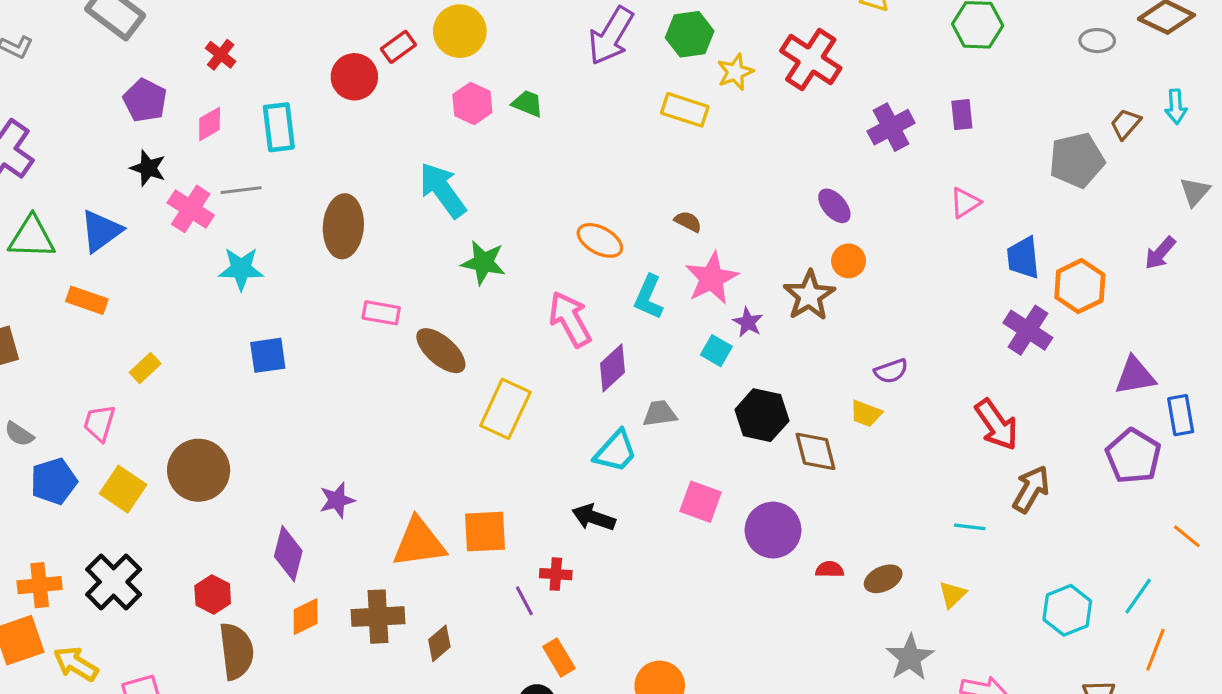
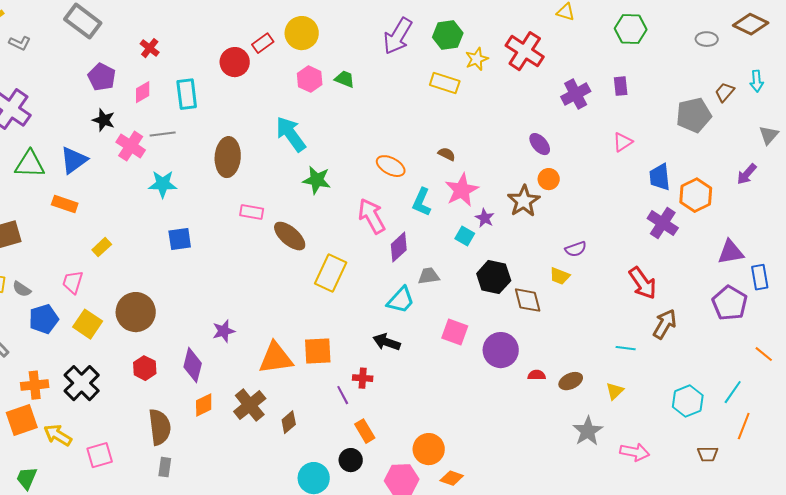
red hexagon: (213, 595) -> (145, 368), moved
brown cross: (378, 617) -> (250, 405), turned -36

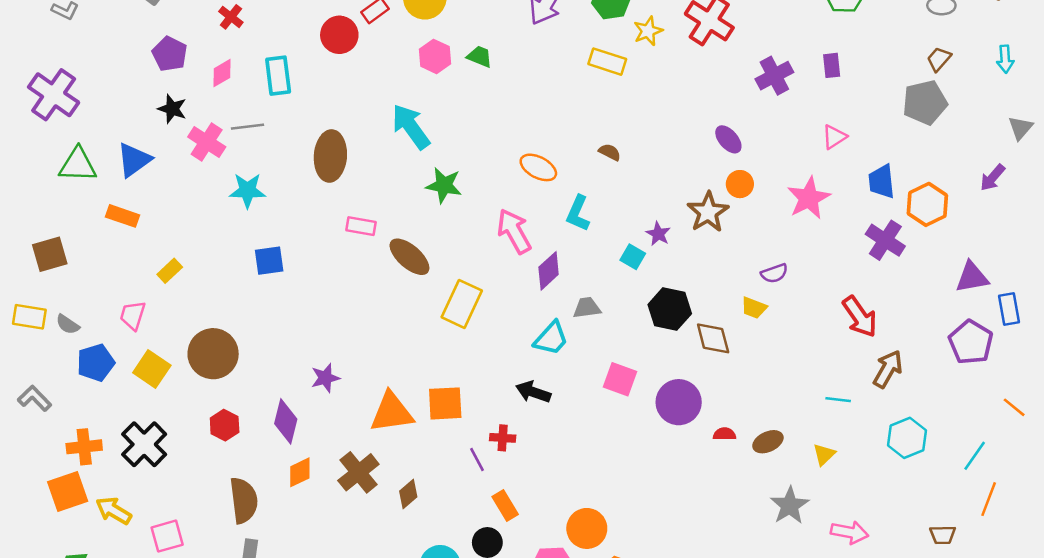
brown trapezoid: (725, 92) -> (939, 59), moved
pink star: (462, 190) -> (809, 198), moved
cyan hexagon: (688, 401) -> (907, 438), moved

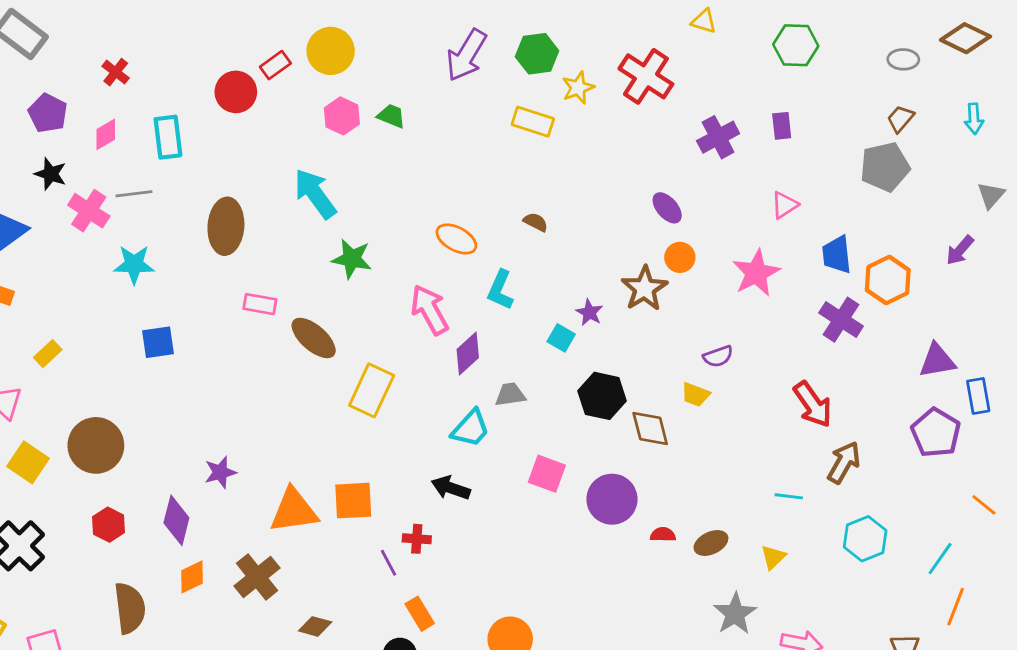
brown diamond: (408, 494) -> (315, 626), moved, turned 56

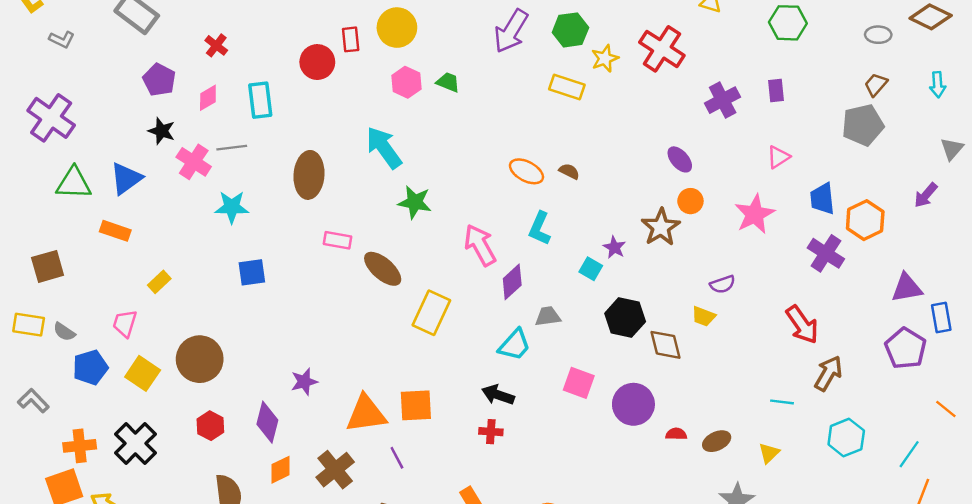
red rectangle: (275, 65) -> (351, 39), turned -60
orange ellipse: (456, 239) -> (526, 171), moved
red cross: (417, 539) -> (491, 432), moved
purple line: (389, 563) -> (397, 458), moved

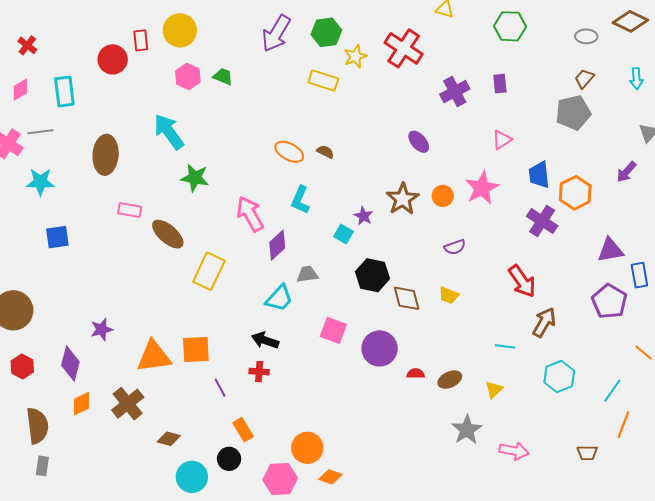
orange circle: (690, 201) -> (443, 196), moved
yellow trapezoid: (704, 316) -> (449, 295), moved
purple line: (397, 458) -> (220, 388), moved

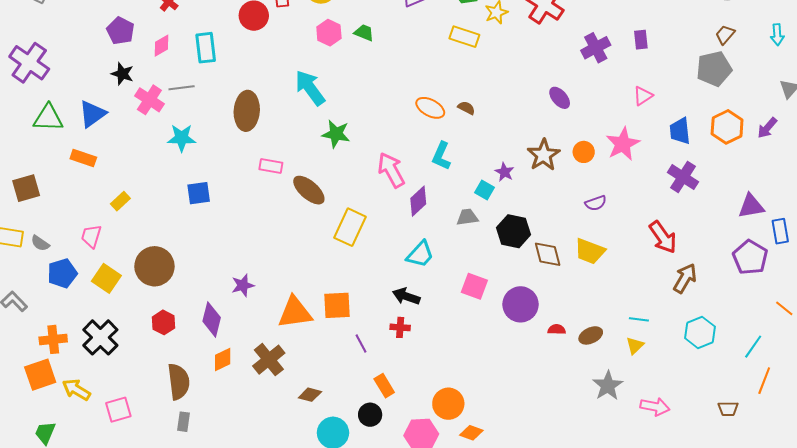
orange hexagon: (575, 193) -> (727, 127), moved
gray trapezoid: (307, 274) -> (467, 217), moved
yellow trapezoid: (449, 295) -> (590, 251), size x1.5
cyan line: (505, 346) -> (639, 319), moved

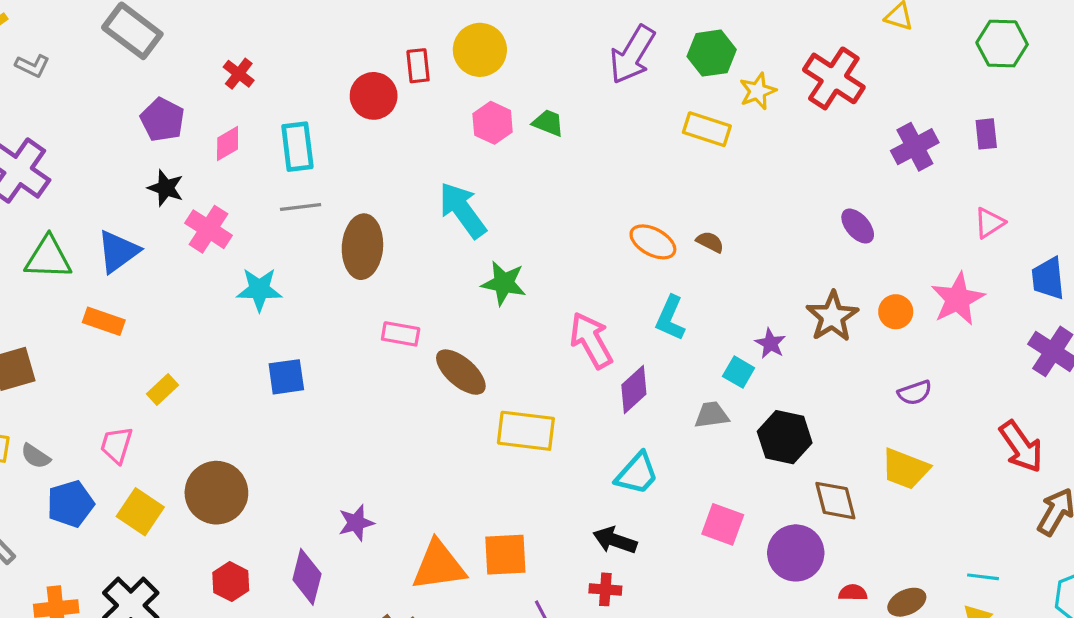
gray line: (182, 88) -> (301, 207), moved
yellow rectangle: (350, 227) -> (526, 431), turned 72
brown diamond: (548, 254) -> (835, 501), moved

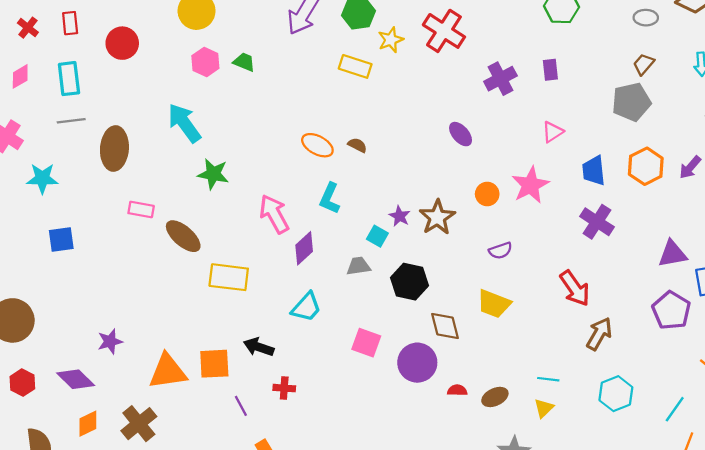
red rectangle: (418, 66) -> (70, 23), moved
brown star: (832, 316) -> (437, 217), moved
black arrow: (615, 540) -> (259, 347), moved
purple diamond: (307, 577) -> (76, 379), turned -60

